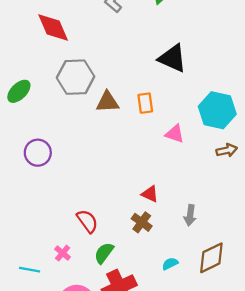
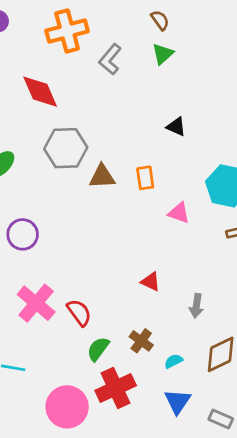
black triangle: (172, 58) -> (176, 127), size x0.6
brown cross: (142, 222) -> (141, 341), moved
pink cross: (63, 253) -> (36, 303), moved, size x2.0

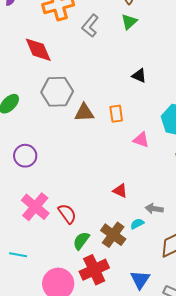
gray arrow: (196, 306) -> (154, 209), turned 90
brown cross: (141, 341) -> (113, 235), size x1.4
cyan semicircle: (173, 361) -> (137, 224), moved

